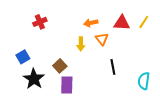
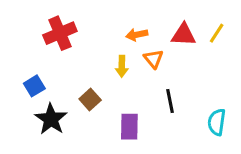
red cross: (40, 22) -> (60, 33), size x1.5
purple rectangle: (67, 85) -> (129, 127), moved

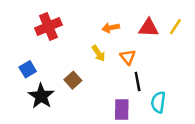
orange triangle: (153, 59) -> (128, 57), moved
yellow arrow: (122, 66) -> (99, 53), turned -35
cyan semicircle: (217, 122) -> (158, 102), moved
purple rectangle: (129, 127) -> (122, 110), moved

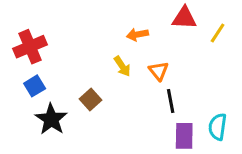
red cross: (48, 27) -> (30, 47), moved
red triangle: (149, 28) -> (184, 18), moved
cyan semicircle: (158, 102) -> (218, 127), moved
purple rectangle: (122, 110) -> (184, 136), moved

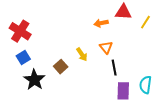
orange arrow: (137, 35) -> (101, 23), moved
red cross: (30, 47) -> (20, 31), turned -35
yellow arrow: (122, 66) -> (82, 54), moved

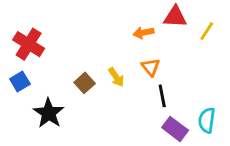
blue square: (23, 57) -> (20, 82), moved
brown square: (61, 67) -> (85, 83), moved
purple rectangle: (123, 91) -> (175, 129), turned -54

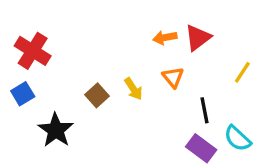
red triangle: (175, 17) -> (198, 38), moved, turned -40
yellow line: (207, 31) -> (242, 72), moved
black line: (162, 96) -> (204, 110), moved
cyan semicircle: (207, 120) -> (237, 138), turned -55

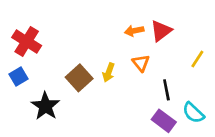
yellow arrow: (133, 89) -> (109, 72), turned 54
brown square: (97, 95) -> (79, 78), size x1.4

